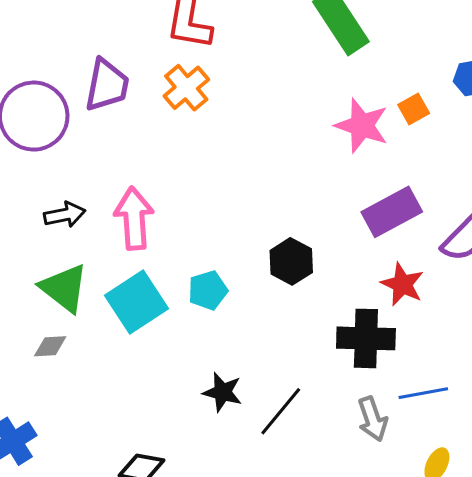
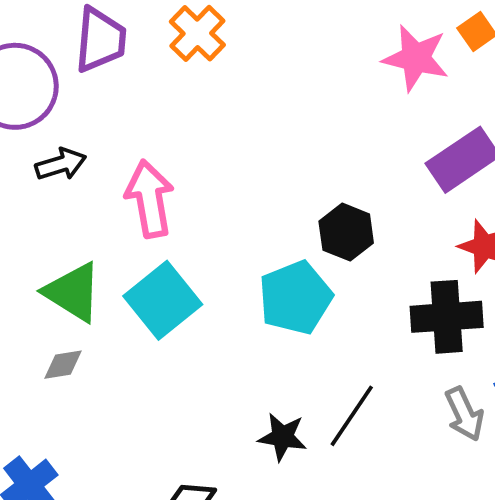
black arrow: (65, 215) -> (61, 164), moved
cyan pentagon: (208, 290) -> (295, 298), moved, size x1.5
black star: (223, 392) -> (282, 437), moved

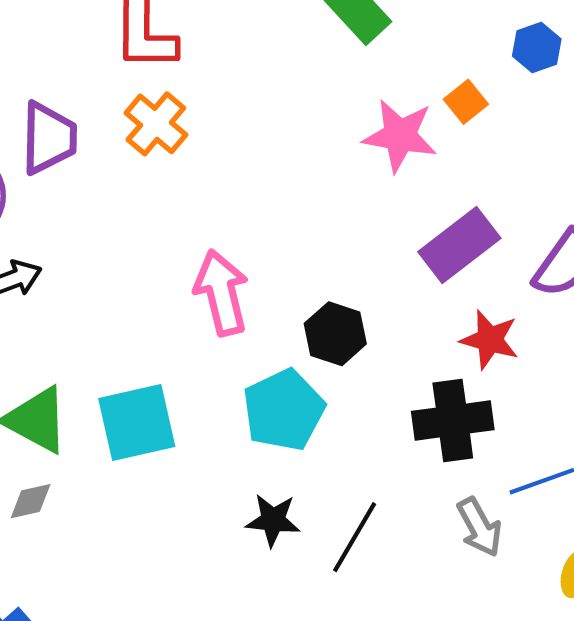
pink arrow: (150, 199) -> (221, 293), moved
cyan square: (163, 300) -> (137, 422), turned 30
black star: (282, 437) -> (273, 520), moved

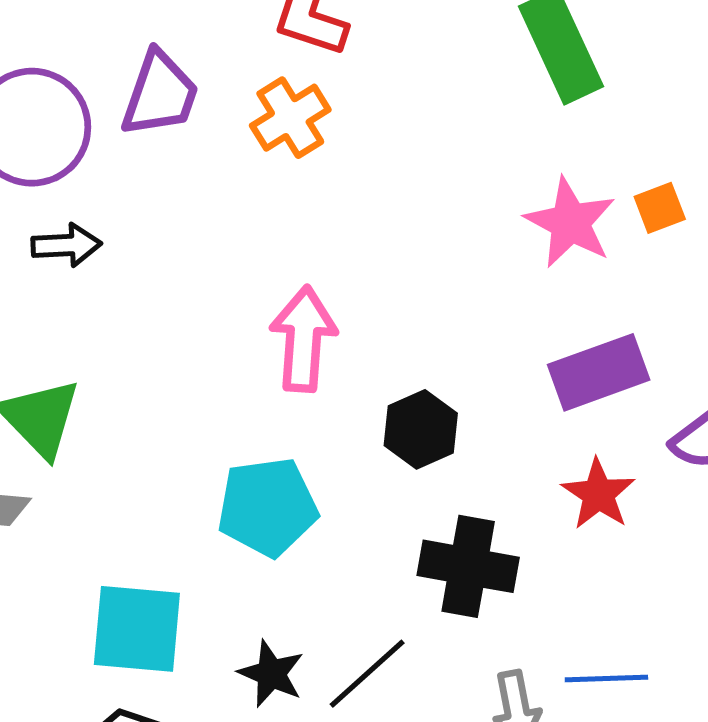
cyan pentagon: (284, 410) -> (267, 507), moved
black cross: (453, 420) -> (468, 566), moved
cyan square: (137, 422) -> (137, 629), moved
black star: (273, 520) -> (271, 674), moved

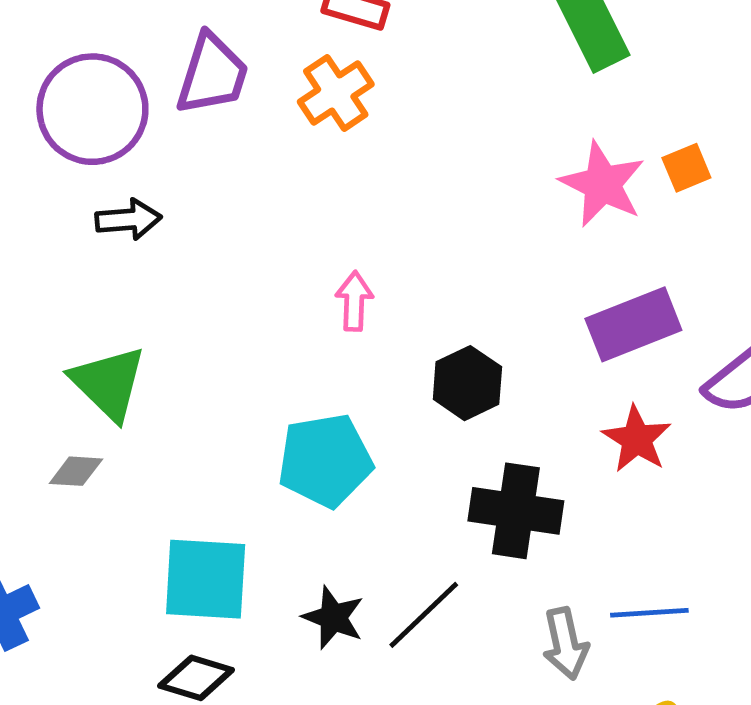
pink arrow: (303, 339) -> (354, 301), size x0.6

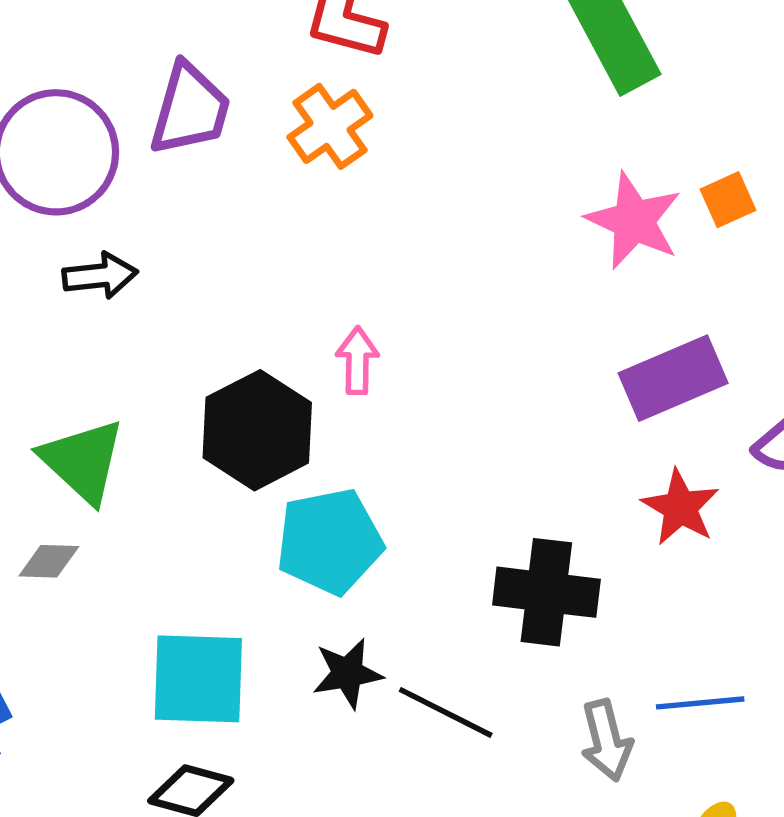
black hexagon: (467, 383) -> (257, 430), moved, size x1.4
black line: (424, 615) -> (446, 712), turned 72
black star: (333, 618) -> (347, 673), moved, turned -30

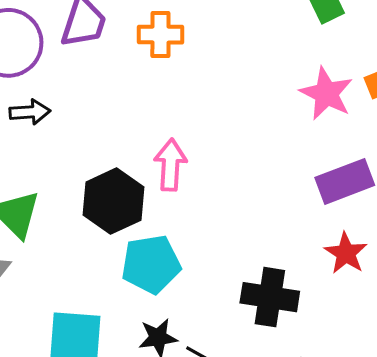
orange cross: (330, 126) -> (160, 35), turned 33
pink arrow: (357, 361) -> (170, 165), size x1.4

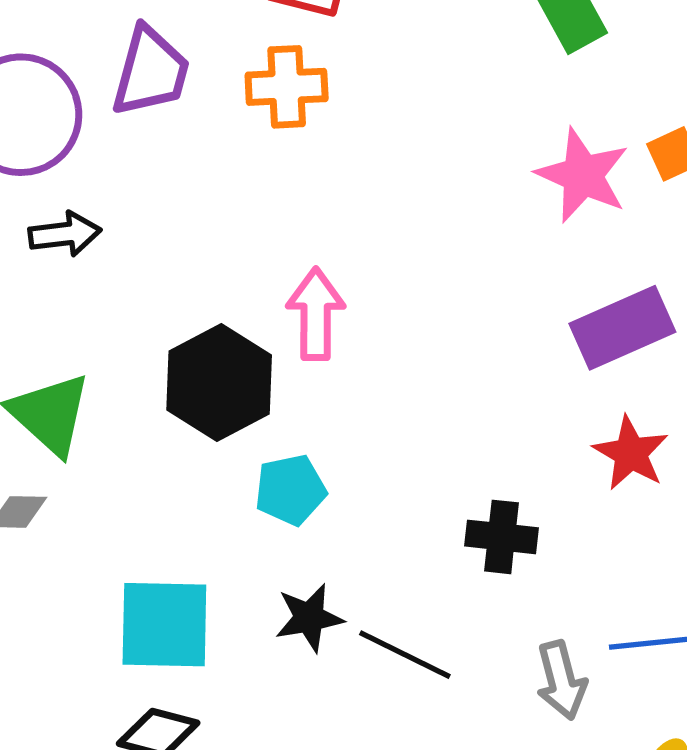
cyan pentagon: (151, 264) -> (290, 490), size x0.7
black cross: (270, 297) -> (501, 537), size x0.7

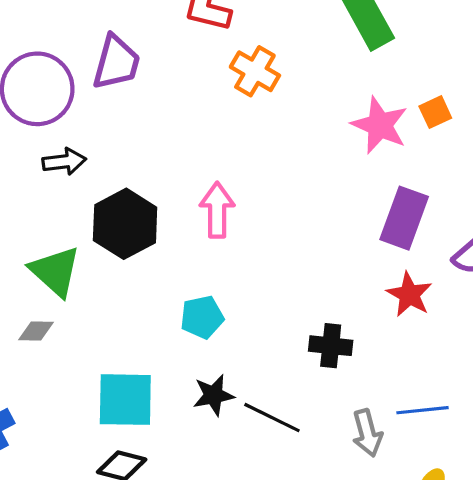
orange cross: (287, 87) -> (255, 71), moved, turned 33
purple rectangle: (622, 328) -> (404, 218), turned -46
black hexagon: (219, 383) -> (125, 224), moved

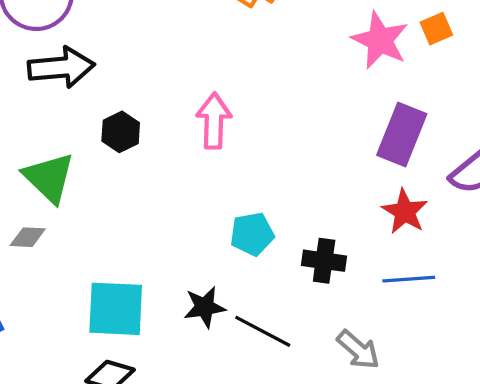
black arrow: (64, 162) -> (61, 67), size x1.5
black hexagon: (125, 224) -> (121, 132), size x0.6
cyan pentagon: (202, 317) -> (252, 234), moved
blue line: (423, 410) -> (409, 279), moved
gray arrow: (367, 433) -> (358, 350), turned -36

